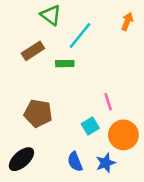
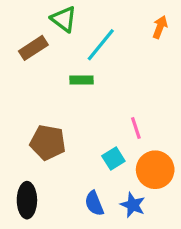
brown rectangle: (33, 51) -> (33, 48), moved
black ellipse: (21, 159) -> (27, 200), turned -48
blue star: (106, 163) -> (133, 205), turned -30

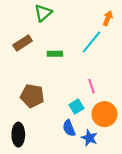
green triangle: (64, 19) -> (43, 13), turned 42
cyan line: (101, 45) -> (92, 42), moved
brown rectangle: (33, 48) -> (23, 43), moved
blue semicircle: (94, 203) -> (69, 128), moved

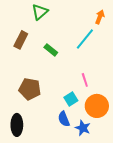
brown rectangle: (23, 43) -> (21, 40), turned -30
green rectangle: (55, 54) -> (51, 50), turned 40

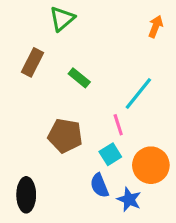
cyan line: (85, 39) -> (138, 94), moved
pink line: (85, 80) -> (118, 125), moved
brown pentagon: (30, 89) -> (65, 136), moved

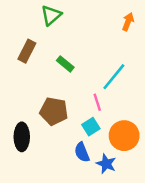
black ellipse: (26, 195) -> (22, 137), moved

